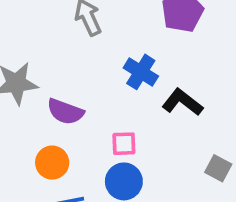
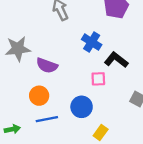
pink square: (124, 144) -> (98, 79), moved

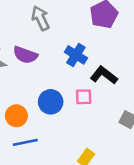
purple semicircle: (47, 65) -> (25, 55), moved
blue circle: (82, 107) -> (51, 102), moved

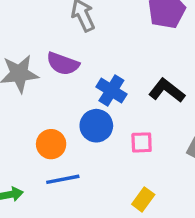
blue cross: (76, 55) -> (111, 90), moved
pink square: (84, 97) -> (142, 142), moved

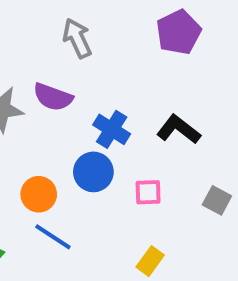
blue line: (63, 179) -> (53, 237), turned 44

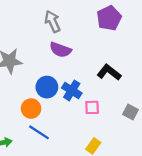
purple semicircle: (53, 97) -> (60, 50), moved
blue cross: (112, 129) -> (72, 90), moved
blue circle: (93, 172) -> (47, 87), moved

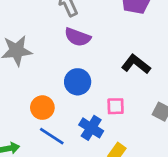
blue circle: (47, 87) -> (78, 82), moved
blue cross: (72, 90) -> (91, 128), moved

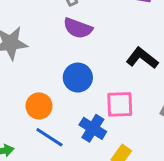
pink square: (116, 106) -> (120, 104), size x1.4

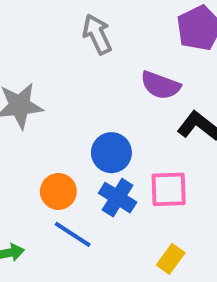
purple semicircle: (78, 28) -> (160, 85), moved
blue cross: (93, 128) -> (118, 198), moved

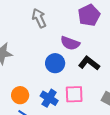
blue circle: (111, 153) -> (55, 63), moved

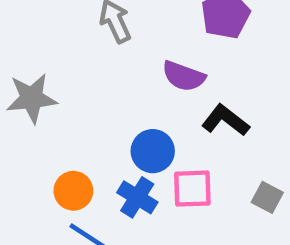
blue circle: (55, 63) -> (153, 151), moved

